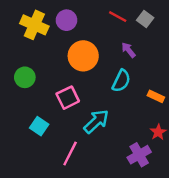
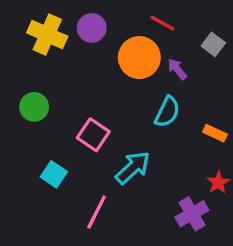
gray square: (145, 19) -> (213, 44), moved
orange circle: (83, 56) -> (139, 58), moved
pink square: (68, 98) -> (93, 135), turned -30

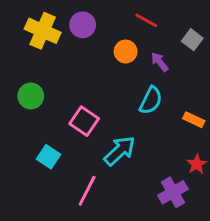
orange circle: (139, 58) -> (126, 52), size x0.6

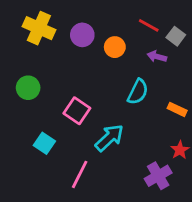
red line: (146, 20) -> (149, 25), moved
purple circle: (83, 25) -> (82, 35), moved
purple arrow: (160, 62) -> (157, 57), moved, turned -36

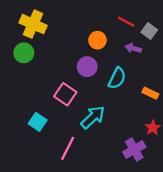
purple circle: (82, 35) -> (87, 67), moved
green circle: (28, 88) -> (24, 53), moved

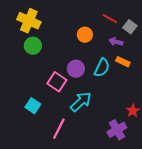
green circle: (24, 53) -> (33, 46), moved
purple circle: (87, 67) -> (76, 69), moved
orange rectangle: (150, 93) -> (123, 62), moved

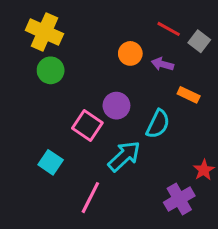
purple arrow: (116, 42) -> (162, 64), moved
cyan semicircle: (102, 68) -> (158, 124), moved

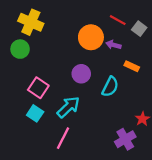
orange circle: (130, 53) -> (91, 37), size x1.5
green circle: (51, 70) -> (20, 49), moved
pink square: (87, 126) -> (38, 88), moved
cyan arrow: (124, 156) -> (68, 107), moved

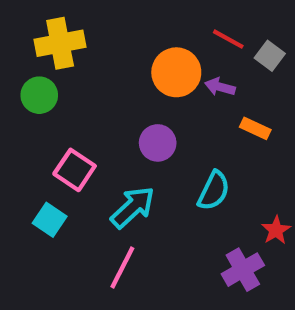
yellow cross: (31, 22) -> (60, 43), turned -35
cyan semicircle: (110, 87) -> (214, 191), moved
cyan square: (35, 113) -> (50, 220), moved

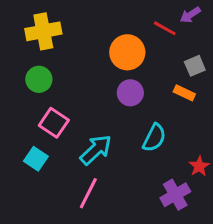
gray square: (270, 56) -> (195, 66), moved, turned 30
purple arrow: (220, 87) -> (190, 15), moved, turned -48
green circle: (39, 95) -> (39, 79), moved
purple circle: (158, 143) -> (130, 93), moved

